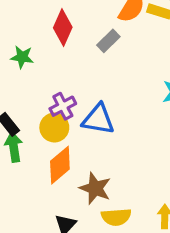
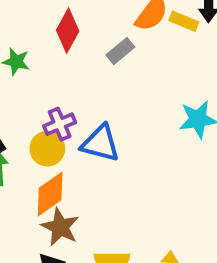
brown star: (95, 188) -> (60, 227), moved

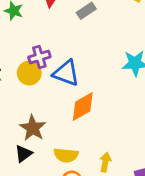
orange diamond: (50, 194) -> (83, 107), moved

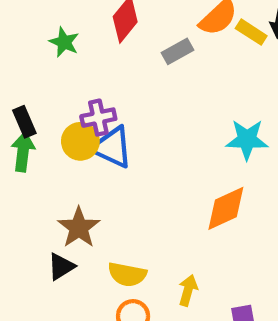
blue triangle: (66, 73) -> (112, 147), moved
orange diamond: (83, 107) -> (226, 208), moved

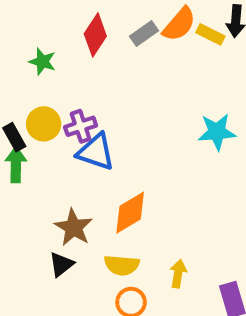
gray rectangle: (178, 51) -> (144, 34), moved
yellow circle: (80, 141) -> (44, 124), moved
orange diamond: (226, 208) -> (130, 213), moved

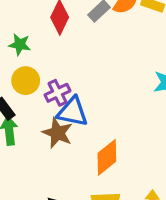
yellow circle: (44, 124) -> (26, 81), moved
brown star: (73, 228) -> (57, 133), moved

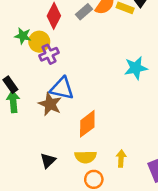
yellow circle: (26, 81) -> (39, 42), moved
purple cross: (57, 93) -> (49, 54), moved

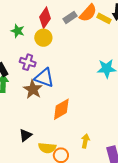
yellow circle: (39, 42) -> (43, 38), moved
purple cross: (49, 54) -> (28, 62), moved, turned 35
yellow semicircle: (86, 157) -> (47, 148), moved

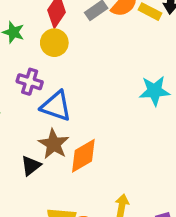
brown star: (33, 89) -> (54, 144), moved
black triangle: (26, 135) -> (31, 166), moved

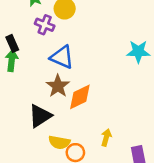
purple cross: (30, 82) -> (45, 25), moved
black triangle: (31, 166) -> (40, 116), moved, size x1.5

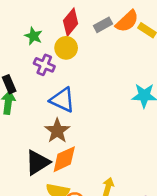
orange diamond: (80, 97) -> (64, 159), moved

